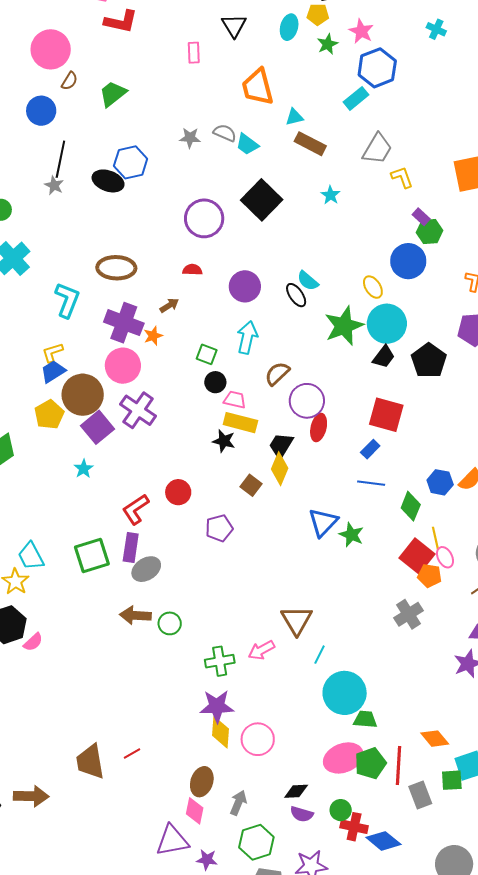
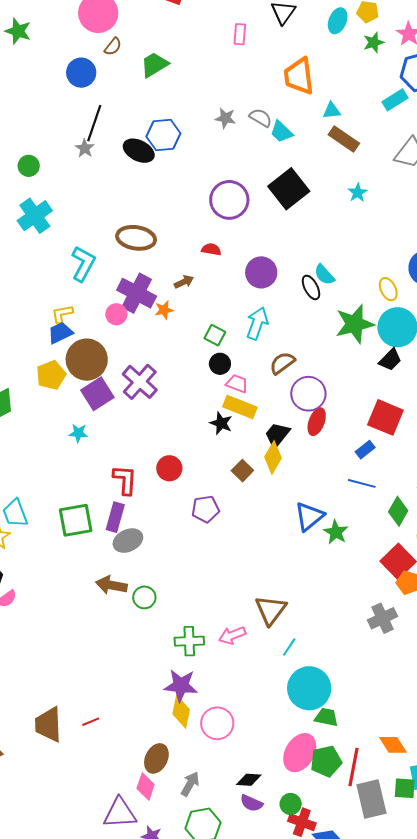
pink circle: (123, 366) -> (116, 314), moved, size x0.6
cyan star: (84, 469) -> (78, 433), turned 30
red L-shape: (136, 509) -> (125, 480), turned 120
pink ellipse: (343, 758) -> (300, 753), turned -45
gray rectangle: (420, 795) -> (371, 799), size x1.4

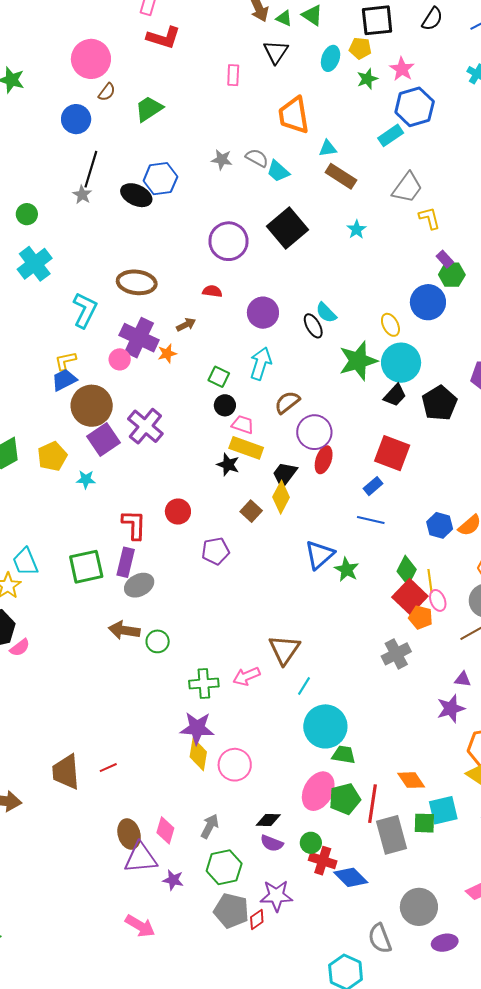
yellow pentagon: (51, 375) -> (52, 456), moved
green diamond: (398, 511) -> (407, 570), moved
brown ellipse: (156, 758) -> (129, 834), moved, turned -40

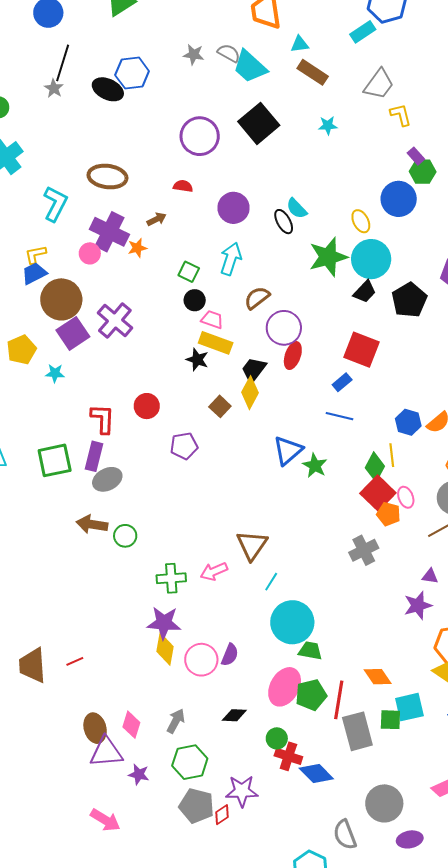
cyan trapezoid: (278, 171) -> (250, 67), size x1.5
cyan star: (357, 229) -> (328, 126), turned 30
yellow line: (430, 581) -> (392, 455), moved
purple semicircle: (272, 843) -> (230, 655), moved, turned -90

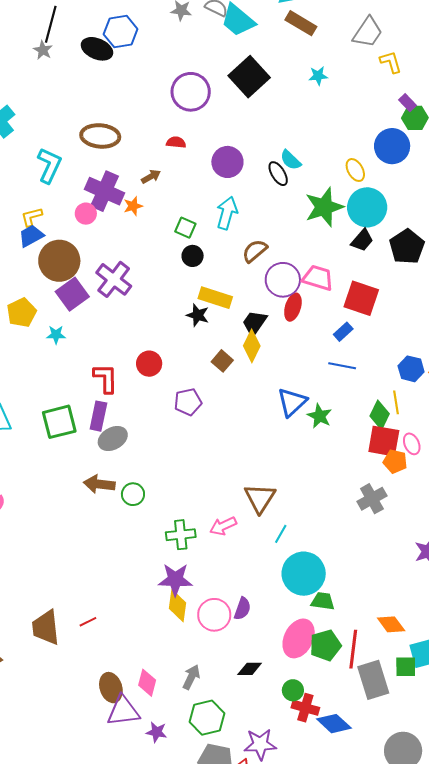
pink trapezoid: (212, 320) -> (318, 278), moved, size x1.4
red square: (378, 493) -> (384, 441), turned -32

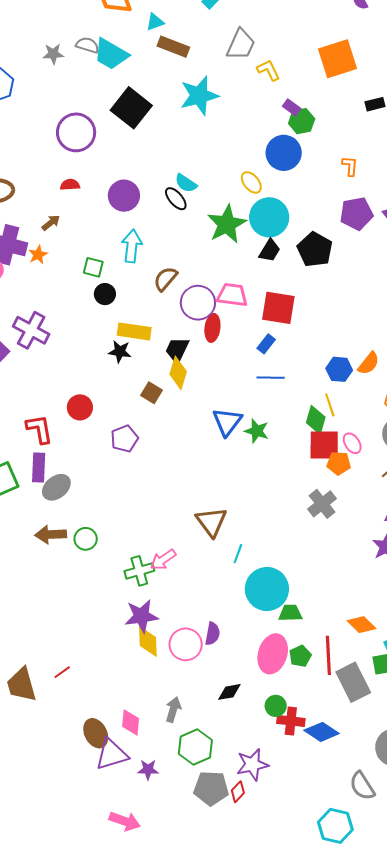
cyan star: (318, 76) -> (199, 96), size x2.0
pink arrow: (223, 526) -> (163, 560), moved
green pentagon: (325, 645) -> (300, 656), size x0.7

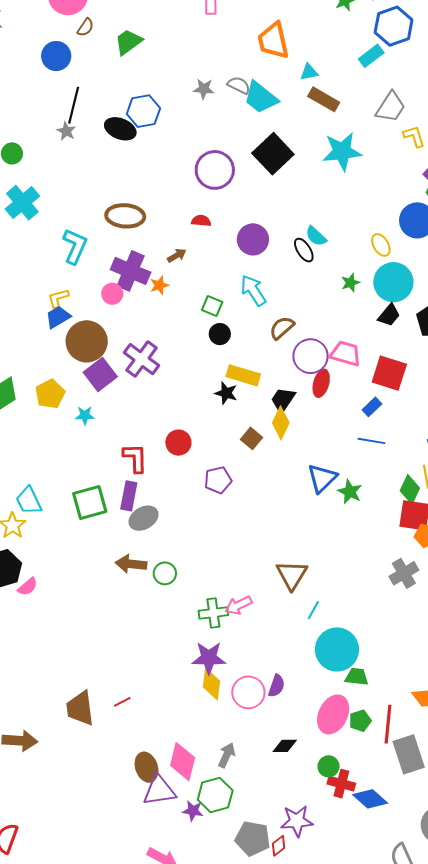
green star: (227, 224) -> (350, 283), size x0.5
cyan arrow: (132, 246) -> (253, 290), turned -48
pink diamond: (131, 722) -> (183, 762), size x1.4
green hexagon: (195, 747) -> (215, 795), moved

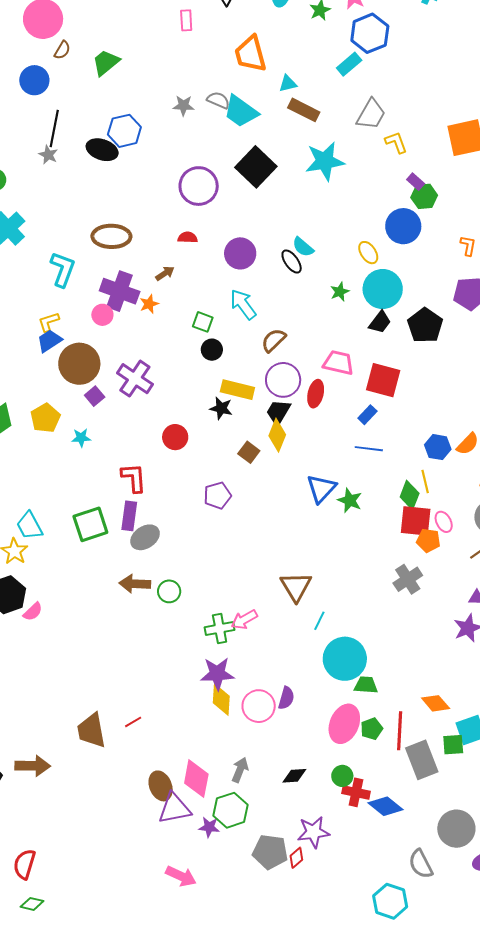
purple circle: (311, 356) -> (283, 380), moved
purple square: (100, 375) -> (95, 396), size x0.6
red circle: (178, 443) -> (175, 437), moved
black diamond: (285, 746) -> (294, 776), moved

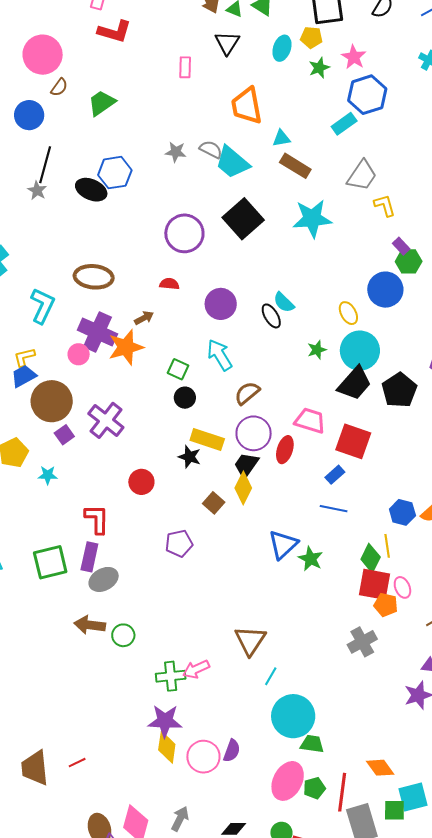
orange star: (149, 304) -> (126, 347), size x1.8
black trapezoid: (380, 322) -> (355, 383), size x1.5

